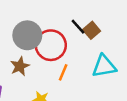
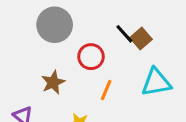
gray circle: (27, 35) -> (55, 25), moved
red circle: (51, 45) -> (91, 57), size x0.7

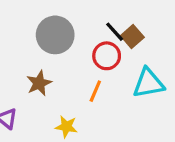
gray circle: (55, 25) -> (55, 35), moved
red circle: (91, 57) -> (107, 56), moved

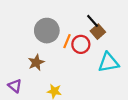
black line: (115, 32) -> (93, 21), moved
orange line: (95, 91) -> (67, 41), moved

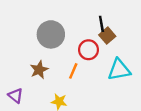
black line: (93, 21) -> (101, 24), turned 32
orange line: (67, 41) -> (73, 71), moved

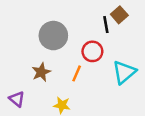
brown square: (107, 36) -> (119, 15), moved
cyan triangle: (119, 70) -> (124, 72), turned -30

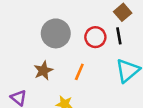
black line: (106, 25) -> (119, 36), moved
red circle: (92, 51) -> (95, 37), moved

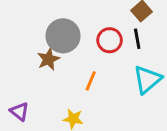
brown star: (43, 71) -> (48, 59), moved

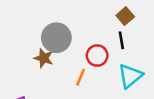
red circle: (110, 40) -> (97, 56), moved
brown star: (48, 59) -> (44, 58), turned -30

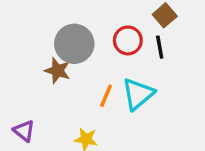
red circle: (97, 56) -> (128, 40), moved
cyan triangle: (130, 76) -> (138, 94), moved

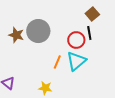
red circle: (128, 40) -> (76, 40), moved
brown star: (58, 71) -> (16, 35), moved

